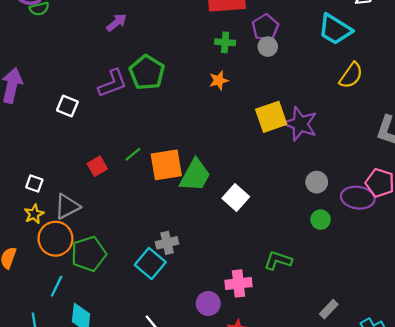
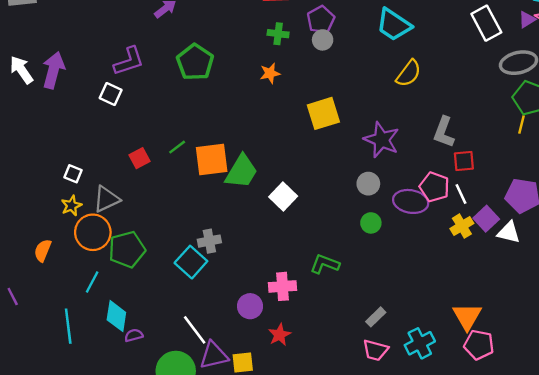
purple L-shape: (112, 83) -> (129, 61), moved
purple star: (300, 124) -> (382, 140), moved

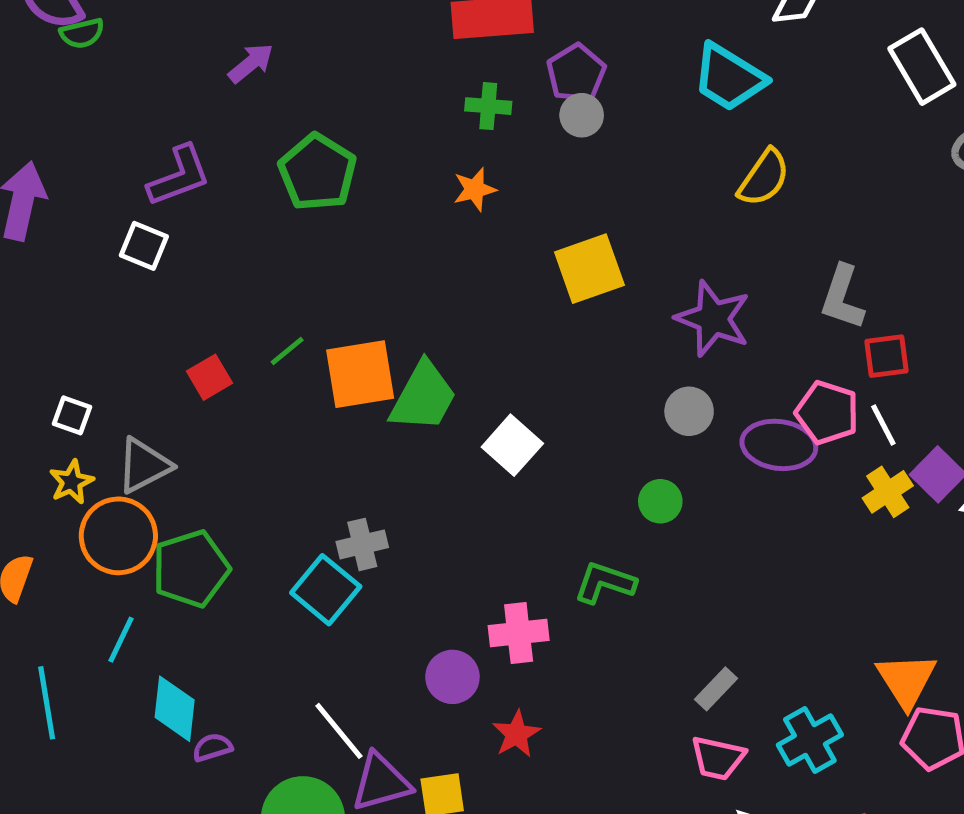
green circle: (371, 223) -> (660, 501), moved
cyan line: (68, 326) -> (47, 703), moved

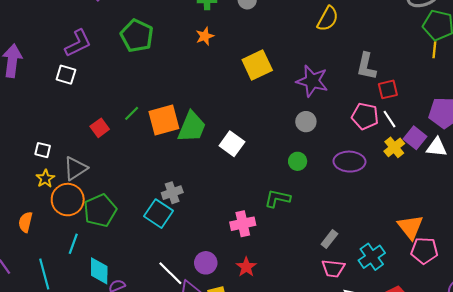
purple ellipse: (779, 445) -> (349, 162), moved
purple circle: (452, 677) -> (206, 263), moved

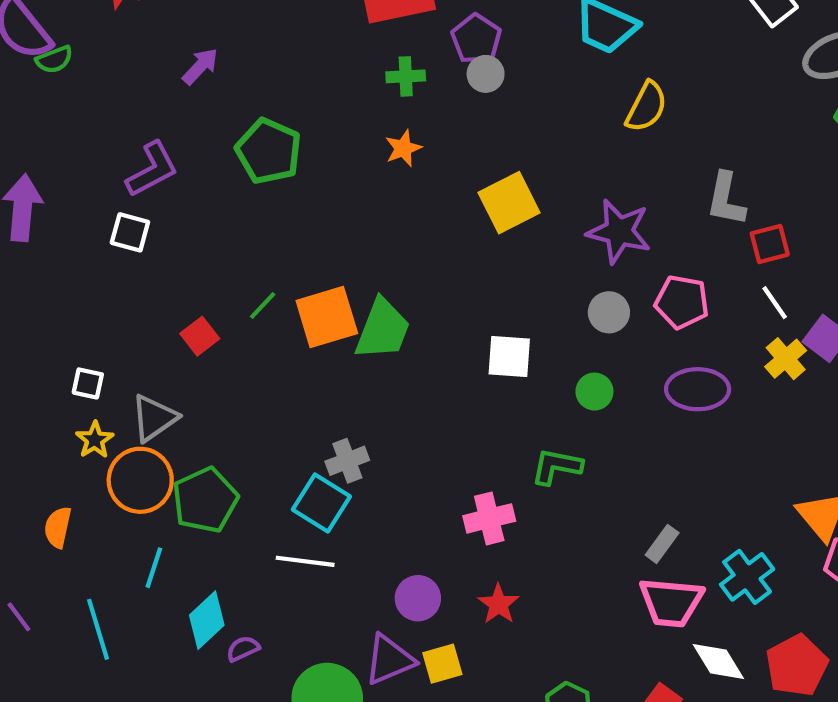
pink pentagon: (365, 116) -> (682, 302), moved
white square: (232, 144) -> (509, 357), moved, turned -30
pink trapezoid: (333, 268) -> (671, 602), size x1.4
cyan diamond: (99, 271) -> (207, 620), turned 48
white line: (170, 273) -> (305, 561), moved, turned -36

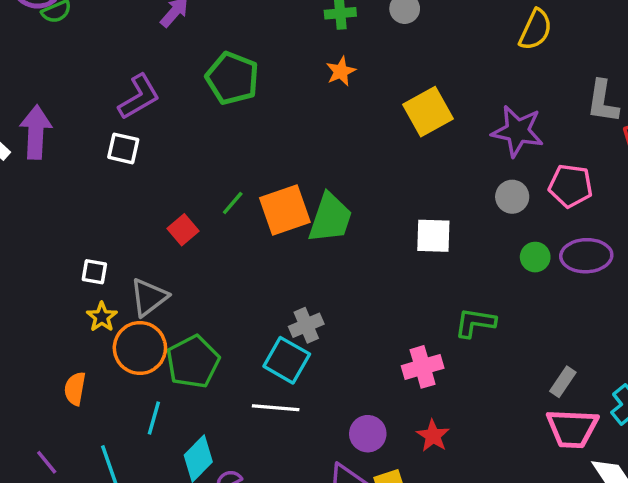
green circle: (594, 392) -> (535, 257), moved

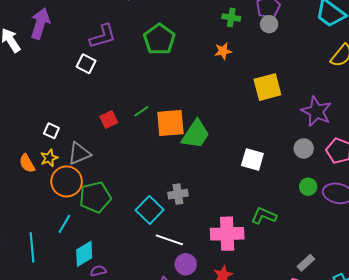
purple arrow: (36, 132) -> (40, 24), moved
gray cross: (306, 325) -> (178, 194), moved
pink cross: (423, 367) -> (227, 234), size x1.4
orange semicircle: (75, 389) -> (27, 163), moved, turned -54
white line: (276, 408) -> (169, 240), moved

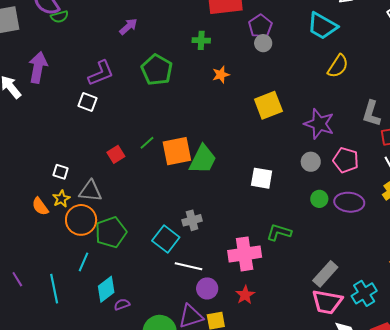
green cross: (231, 17) -> (201, 40), moved
gray triangle: (79, 153) -> (90, 191), turned 35
gray rectangle: (306, 263) -> (325, 274), size x1.5

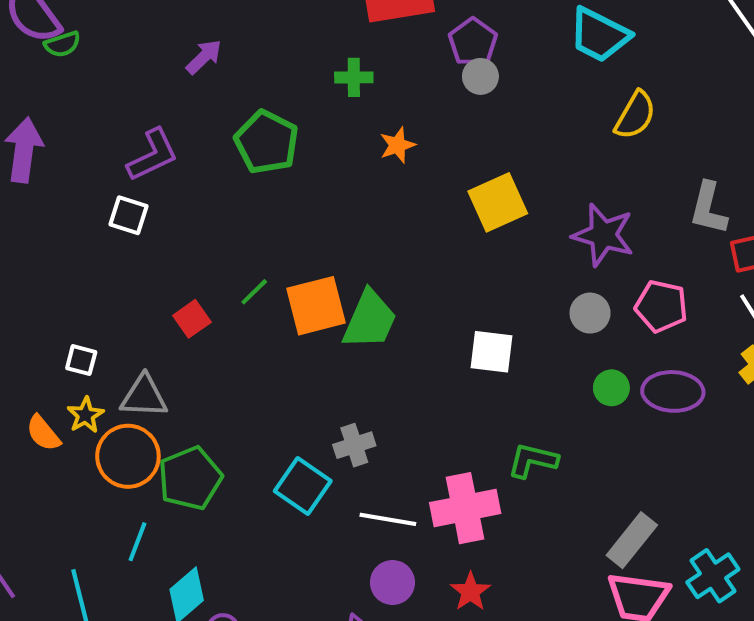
white line: (188, 266) -> (388, 519), moved

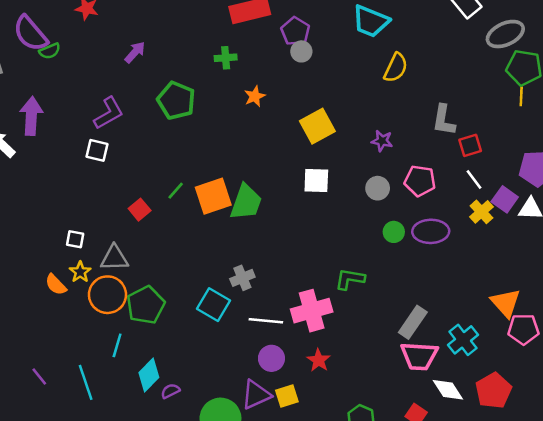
purple star: (603, 235) -> (382, 141), size x0.6
white square: (491, 352) -> (316, 180), moved

